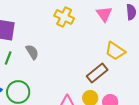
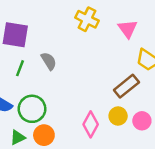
pink triangle: (104, 14) -> (128, 29), moved

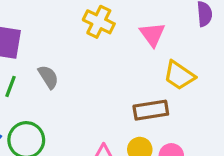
brown rectangle: (126, 86) -> (151, 110), turned 30

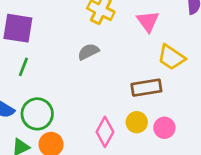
gray semicircle: (48, 77) -> (88, 52), moved, turned -85

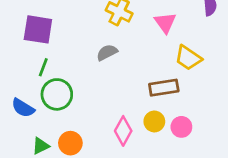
green circle: (37, 114) -> (57, 94), moved

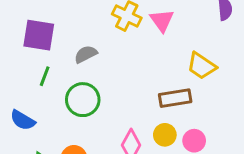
pink triangle: (165, 23) -> (162, 20), moved
gray semicircle: (107, 52) -> (86, 54), moved
green circle: (57, 94) -> (83, 100), moved

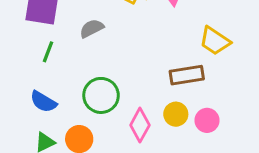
green circle: (83, 100) -> (101, 95), moved
blue semicircle: (23, 120) -> (43, 102), moved

